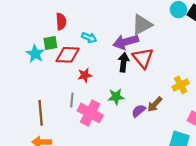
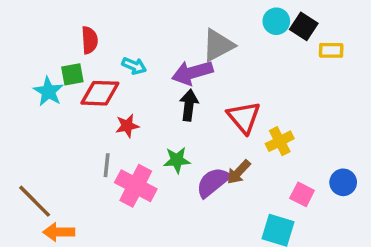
red triangle: (143, 58) -> (244, 117), moved
purple semicircle: (139, 111) -> (213, 182), size x1.5
brown line: (41, 113) -> (35, 201), moved, turned -40

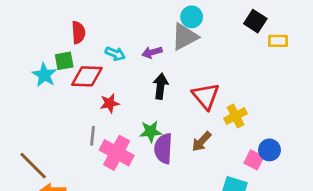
cyan circle: (276, 21) -> (192, 17), moved
purple arrow: (192, 73) -> (152, 52), moved, size x0.6
purple semicircle: (213, 182) -> (163, 149), moved, turned -48
blue circle: (343, 182) -> (269, 150), moved

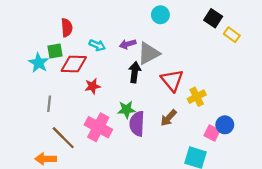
gray triangle: (185, 37) -> (149, 53), moved
yellow rectangle: (278, 41) -> (232, 35), turned 35
gray line: (93, 136) -> (49, 104), moved
brown line: (33, 166) -> (63, 138), moved

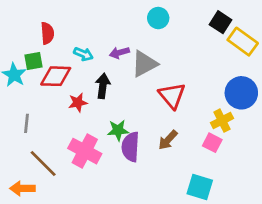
yellow rectangle: (232, 35) -> (243, 42), size x1.5
black arrow: (135, 72) -> (103, 86), moved
yellow cross: (197, 97) -> (222, 121), moved
blue circle: (225, 125) -> (241, 93), moved, size x1.5
pink square: (212, 133) -> (212, 143), moved

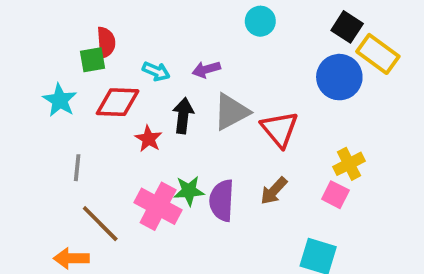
green square: (34, 61) -> (93, 60), moved
gray triangle: (144, 64) -> (231, 112), moved
blue circle: (241, 93) -> (339, 77), moved
red star: (78, 103) -> (148, 139), turned -30
green star: (118, 130) -> (189, 191), moved

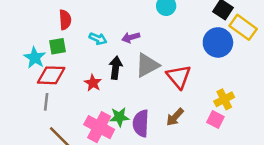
green square: (93, 60) -> (57, 46), moved
red diamond: (118, 102) -> (51, 75), moved

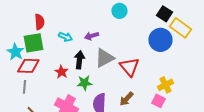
green square: (57, 46) -> (33, 43), size x1.5
green star: (119, 117) -> (84, 83), moved

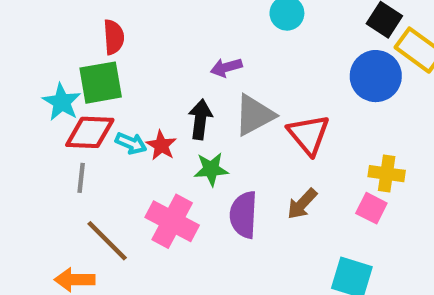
cyan arrow: (65, 37) -> (131, 143), moved
yellow cross: (165, 85) -> (387, 174), turned 35

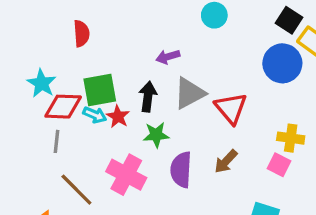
green square: (101, 83) -> (100, 90), moved

